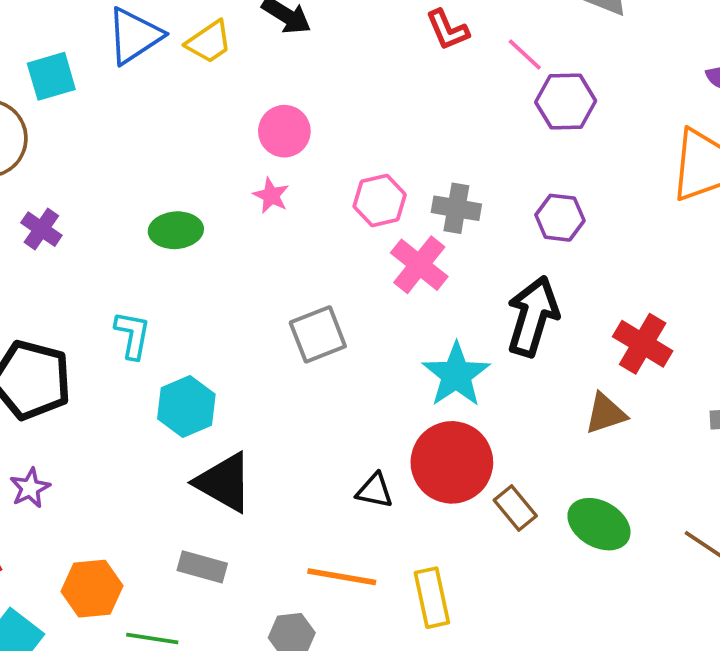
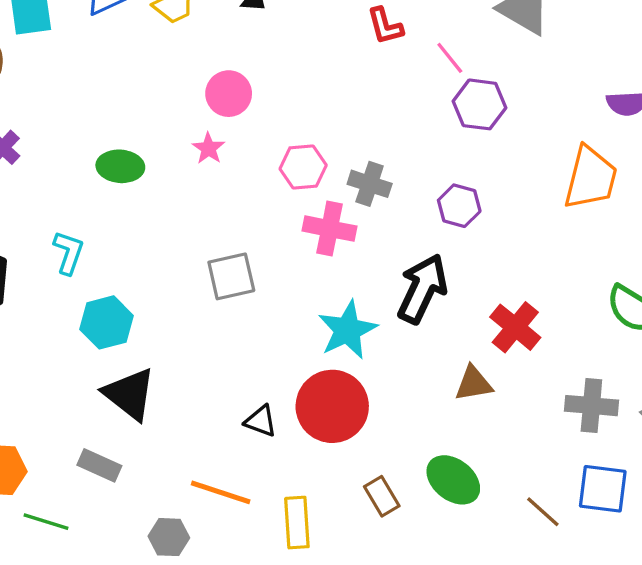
pink cross: (419, 265) -> (330, 229), turned -36
brown rectangle: (515, 508) -> (382, 496), moved

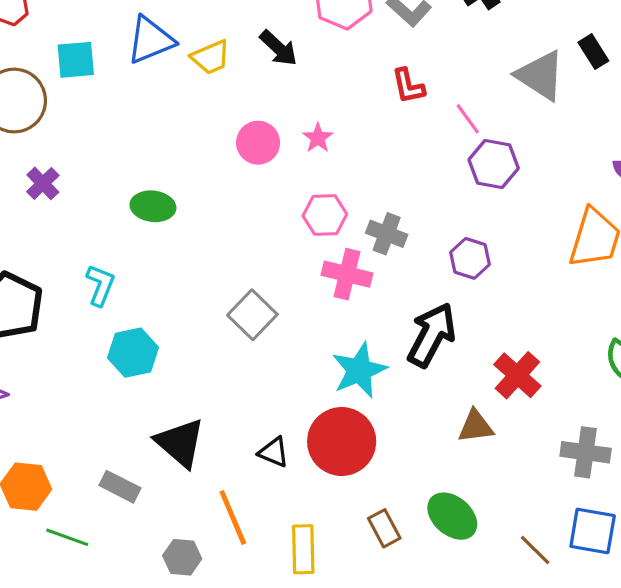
pink star: (208, 148) -> (318, 138), moved
gray square: (231, 276) -> (252, 315), turned -36
black triangle: (130, 394) -> (180, 443), moved
orange line: (221, 492) -> (233, 517), turned 46

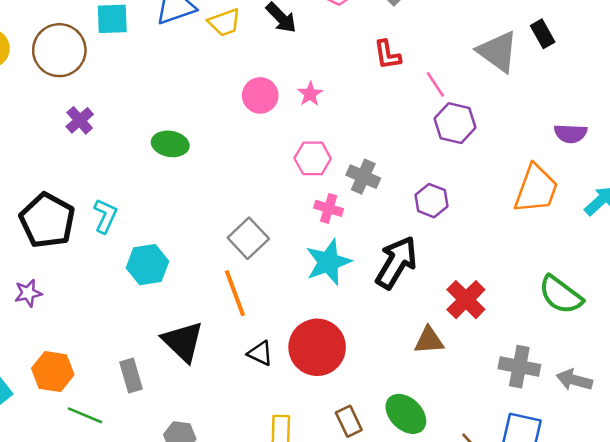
pink cross: (347, 274) -> (329, 208), size x0.7
cyan L-shape: (100, 285) -> (105, 216), moved
cyan star: (359, 370) -> (328, 262), moved
gray rectangle: (120, 487) -> (131, 376), turned 44
orange line: (233, 517) -> (235, 293), moved

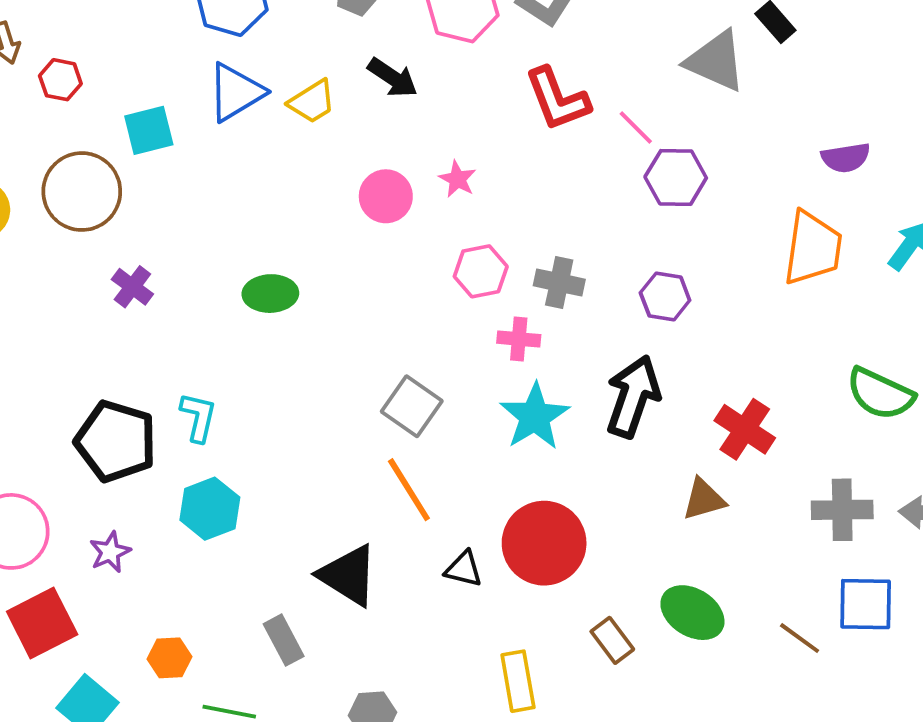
red L-shape: (387, 55) -> (557, 99), size x1.5
cyan hexagon: (147, 265) -> (210, 509), moved
orange hexagon: (53, 372) -> (169, 658), size x0.7

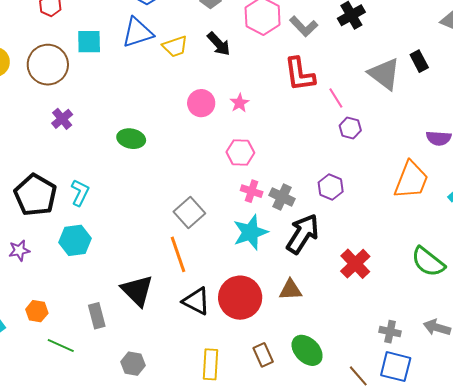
purple hexagon: (676, 177) -> (350, 128), size x0.7
gray cross: (559, 282) -> (282, 197), moved
brown triangle: (704, 499) -> (290, 290), moved
gray cross: (842, 510) -> (390, 332), moved, size x0.7
black triangle: (464, 569) -> (196, 301), size x1.4

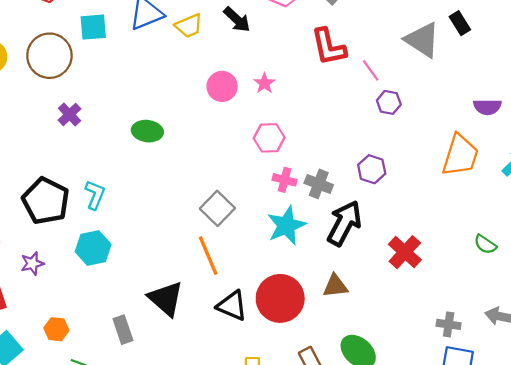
green semicircle: (428, 262) -> (485, 244), size x0.6

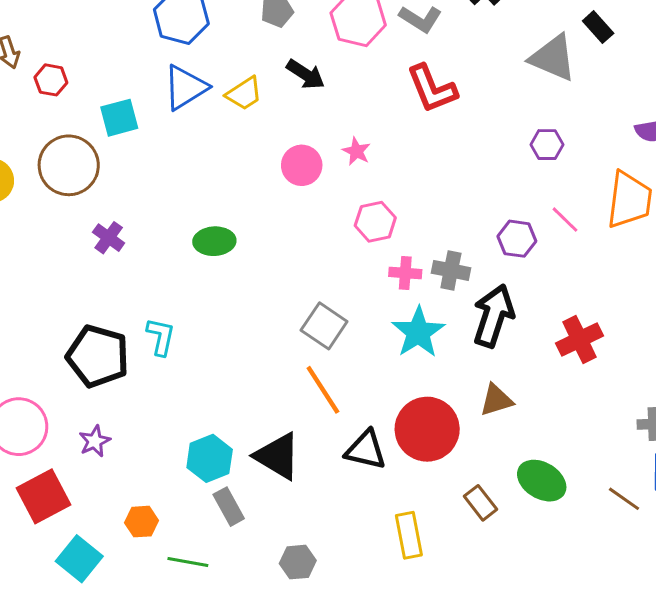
pink line: (371, 70) -> (565, 220), moved
purple hexagon: (389, 102) -> (547, 145), moved
cyan hexagon: (93, 248) -> (210, 458), moved
red cross: (405, 252) -> (580, 339), turned 32

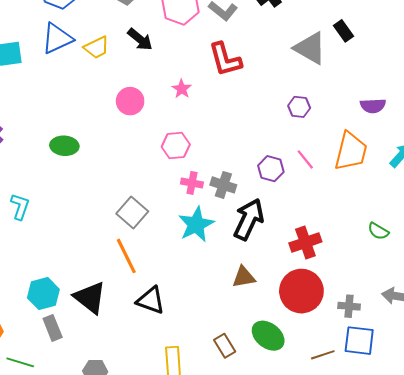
pink star: (356, 151) -> (182, 89), moved
red circle: (427, 429) -> (301, 291), moved
brown line: (624, 499) -> (323, 355), turned -60

